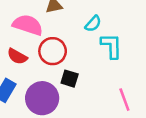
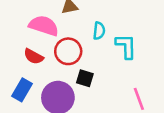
cyan semicircle: (93, 24) -> (99, 31), moved, turned -36

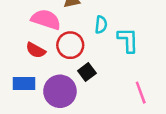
black square: (85, 78) -> (87, 72), turned 36
blue rectangle: (22, 90) -> (24, 84), turned 60

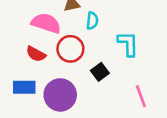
cyan semicircle: (101, 25) -> (92, 21), moved
black square: (87, 72) -> (100, 72), moved

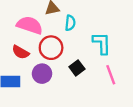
purple circle: (60, 95) -> (42, 74), moved, size x0.7
pink line: (141, 96) -> (111, 75), moved

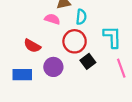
pink semicircle: (30, 25) -> (52, 19), moved, size x0.6
red circle: (51, 48) -> (75, 41), moved

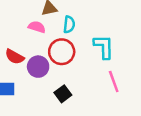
black square: (88, 61) -> (63, 94), moved
purple circle: (53, 67) -> (38, 67), moved

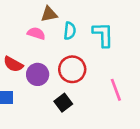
cyan L-shape: (104, 47) -> (103, 35), moved
red circle: (62, 52) -> (72, 69), moved

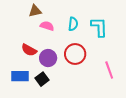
brown triangle: (49, 14) -> (35, 11), moved
black square: (63, 103) -> (42, 79), moved

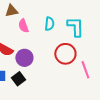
pink semicircle: (47, 26) -> (23, 26), turned -128
red circle: (75, 54) -> (65, 54), moved

